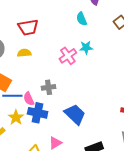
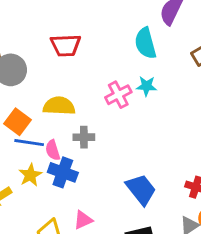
cyan semicircle: (82, 19) -> (145, 43), size x1.5
yellow semicircle: (24, 53) -> (59, 106), moved, size x1.5
blue trapezoid: (75, 114) -> (141, 190), moved

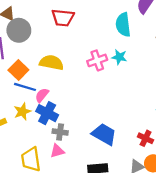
gray cross: (84, 137) -> (60, 132), moved
pink semicircle: (53, 150) -> (42, 95), turned 48
blue trapezoid: (141, 190) -> (104, 134), turned -30

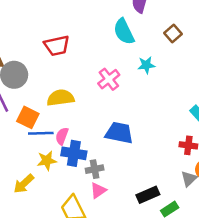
cyan star: (119, 57) -> (146, 65), moved
yellow star: (22, 112) -> (47, 161), turned 30
blue trapezoid: (104, 134) -> (119, 133), moved

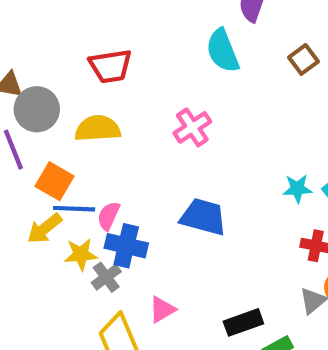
cyan star: (146, 65) -> (297, 189), moved
yellow semicircle: (61, 98) -> (98, 128), moved
gray cross: (95, 169) -> (106, 277), moved, turned -30
yellow arrow: (24, 184) -> (44, 229), moved

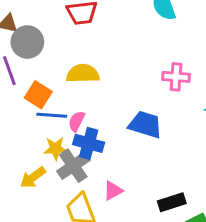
pink cross: (192, 127) -> (176, 77), moved, turned 36
yellow semicircle: (98, 128) -> (83, 74), moved
yellow arrow: (44, 229) -> (33, 177), moved
gray cross: (106, 277) -> (73, 166), size x1.5

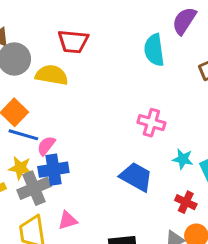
yellow semicircle: (83, 74) -> (52, 75), moved
blue trapezoid: (145, 125) -> (136, 177), moved
blue cross: (89, 143) -> (53, 170), turned -36

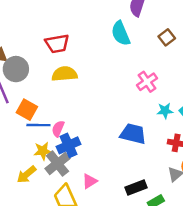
yellow semicircle: (52, 75) -> (64, 74), moved
pink cross: (151, 123) -> (147, 82), moved, turned -36

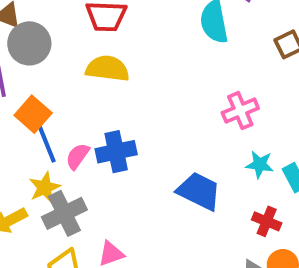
blue line: (38, 125) -> (47, 143), turned 55
blue cross: (68, 145) -> (116, 152), moved
yellow star: (43, 151) -> (45, 187), turned -30

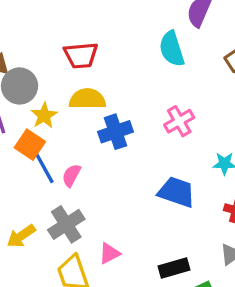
pink cross: (240, 111) -> (179, 121), moved
blue cross: (116, 152) -> (115, 132), moved
yellow star: (45, 187) -> (44, 116), moved

